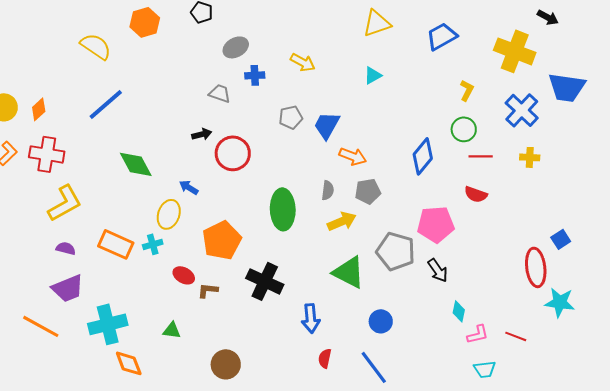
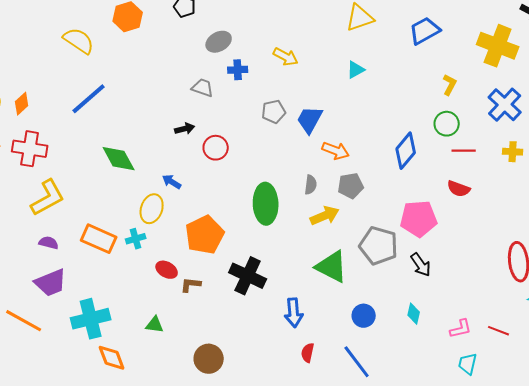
red circle: (233, 153) -> (216, 148), size x0.7
cyan diamond: (459, 311) -> (414, 314), moved
cyan trapezoid: (485, 369) -> (468, 364), turned 110

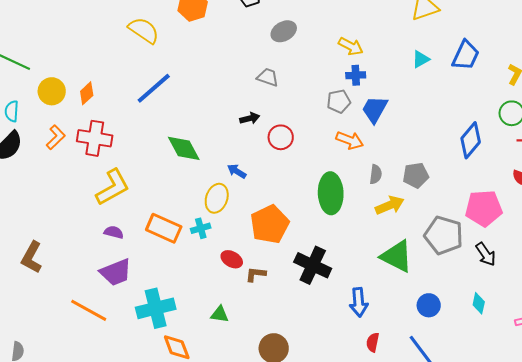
blue trapezoid: (425, 31) -> (466, 55), moved, turned 144
blue cross: (238, 70) -> (356, 75), moved
orange arrow: (336, 151) -> (350, 140), moved

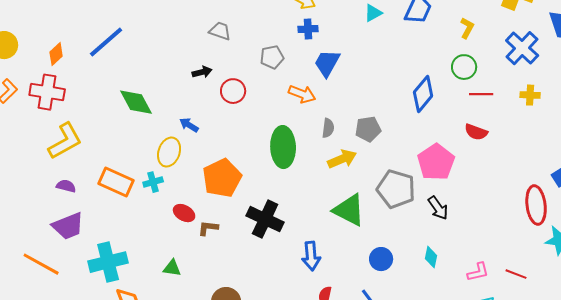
orange diamond: (87, 93) -> (56, 54), moved
gray pentagon: (339, 101) -> (272, 57), moved
pink pentagon: (484, 208) -> (436, 162), turned -30

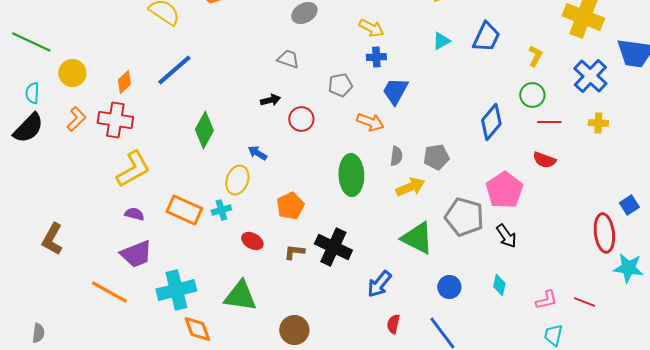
green diamond: (136, 102) -> (204, 130), turned 57
orange pentagon: (222, 178) -> (290, 206), size x0.7
brown L-shape: (208, 228) -> (294, 252), moved
blue arrow: (311, 256) -> (379, 284), turned 44
green triangle: (172, 268) -> (240, 296), size x1.8

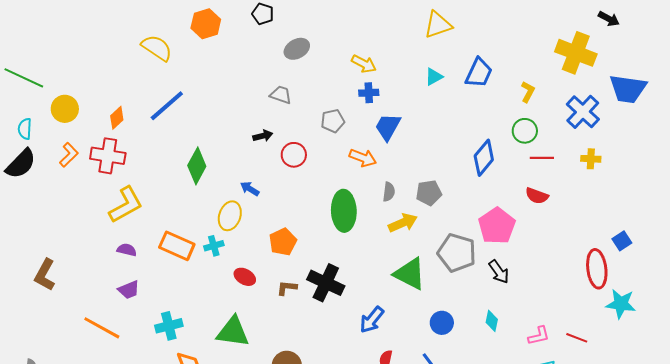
purple trapezoid: (136, 254) -> (129, 290), size x0.7
cyan cross: (176, 290) -> (169, 326), size x0.7

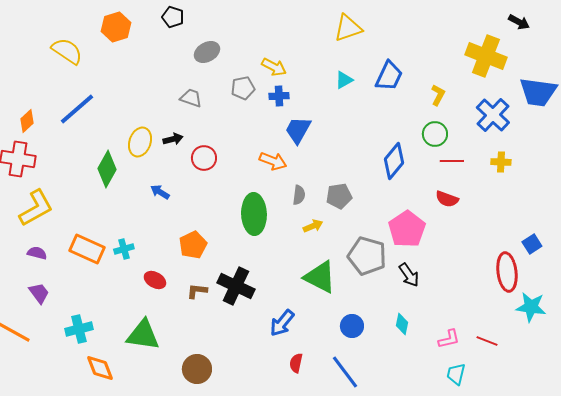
gray pentagon: (333, 121) -> (243, 88), moved
yellow ellipse: (230, 216) -> (140, 142), moved
yellow arrow: (403, 223) -> (313, 226), size x0.7
purple trapezoid: (129, 290) -> (39, 293), turned -105

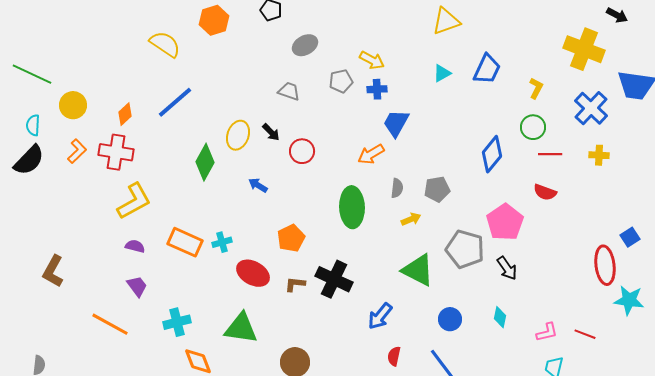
black arrow: (173, 139) -> (271, 132), turned 60
orange arrow: (273, 161) -> (371, 154), turned 128
red ellipse: (155, 280) -> (253, 273), size x1.5

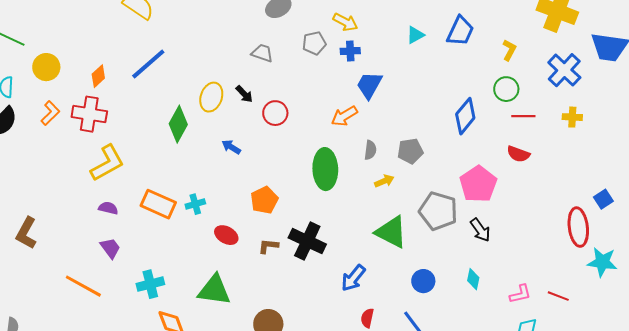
red ellipse: (253, 273) -> (226, 235), size x0.7

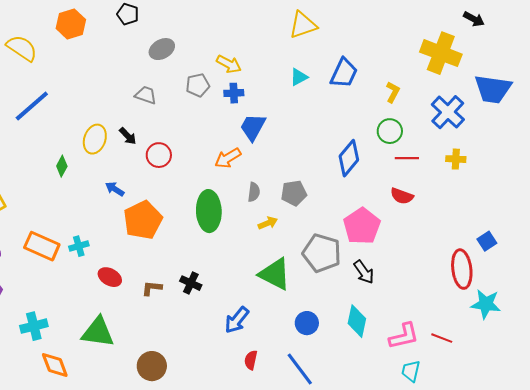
green diamond: (178, 124) -> (62, 166), size x0.6
orange pentagon: (264, 200) -> (143, 220), moved, size x1.4
black cross: (307, 241) -> (191, 283), size x0.6
cyan diamond: (473, 279) -> (357, 321), size x1.5
pink L-shape: (520, 294) -> (404, 336), size x1.4

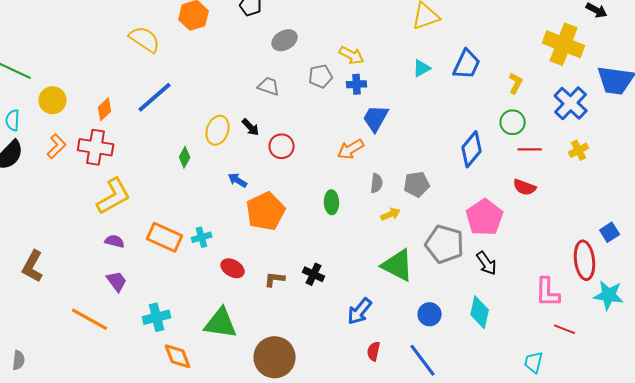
yellow cross: (456, 159) -> (579, 150), turned -30
green ellipse: (209, 211) -> (332, 202), size x0.6
pink L-shape: (404, 336) -> (548, 292), moved, turned 104
brown circle: (152, 366) -> (275, 357), size x1.4

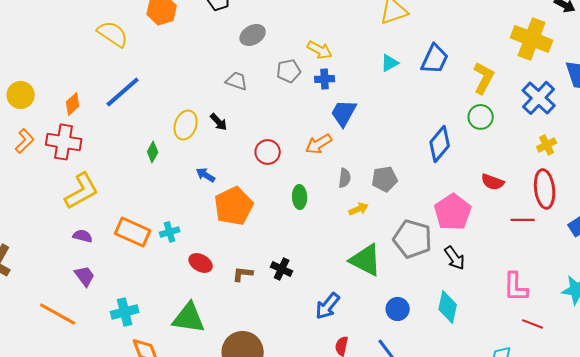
yellow L-shape: (516, 83) -> (484, 78), size x1.5
red circle: (282, 146) -> (268, 152), moved
red line: (530, 149) -> (523, 220), moved
red ellipse: (585, 260) -> (545, 189), moved

